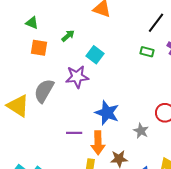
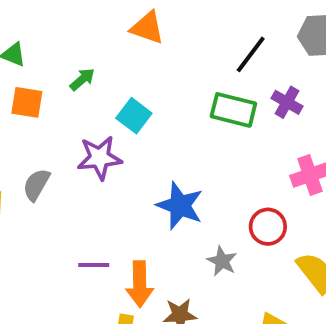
green rectangle: (147, 52) -> (233, 110), size x1.6
gray semicircle: (44, 91) -> (36, 185), size x0.7
blue star: (107, 113) -> (180, 206), moved

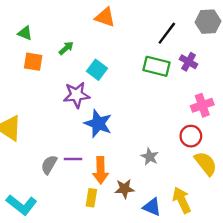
gray semicircle: (36, 185) -> (49, 165), moved
blue star: (180, 206) -> (98, 123), moved
red circle: (268, 227) -> (191, 136), moved

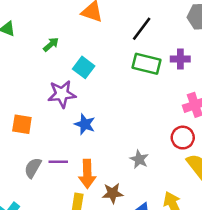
black line: (167, 33) -> (142, 29), moved
orange square: (33, 62) -> (22, 124), moved
purple cross: (189, 62) -> (180, 59), turned -30
blue star: (98, 123) -> (85, 124), size x0.7

